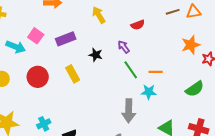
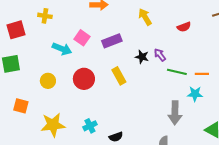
purple arrow: (124, 47) -> (160, 55), moved
green line: (131, 70) -> (177, 72), turned -42

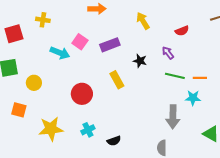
purple arrow: (160, 55) -> (168, 53), moved
red circle: (84, 79) -> (82, 94), moved
yellow circle: (48, 81) -> (34, 83), moved

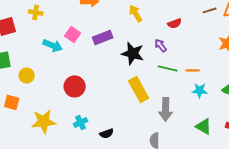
black star: (140, 61) -> (133, 53), size x1.6
yellow rectangle: (117, 80) -> (139, 89), moved, size x1.4
cyan star: (193, 98) -> (200, 90), moved

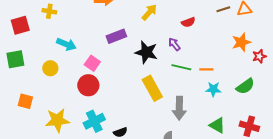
yellow arrow: (136, 13) -> (149, 12), turned 72
pink square: (73, 34) -> (92, 63), moved
yellow circle: (27, 75) -> (50, 68), moved
cyan cross: (81, 122) -> (94, 121), size x1.5

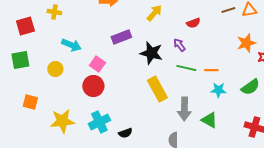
green triangle: (217, 125) -> (209, 120), moved

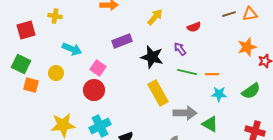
green square: (20, 60) -> (21, 64), turned 36
orange square: (30, 102) -> (31, 85), moved
gray arrow: (184, 109) -> (185, 113), turned -90

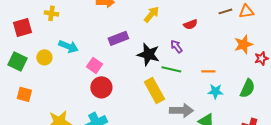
green line: (187, 72) -> (171, 69), moved
yellow circle: (56, 73) -> (44, 57), moved
orange square: (31, 85) -> (24, 94), moved
red circle: (94, 90) -> (101, 87), moved
green semicircle: (251, 91) -> (247, 88), turned -30

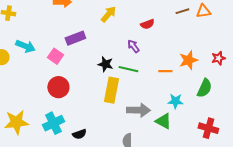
orange star: (243, 44) -> (188, 60), moved
black star: (148, 54) -> (105, 64), moved, size x0.7
pink square: (94, 65) -> (55, 56), moved
yellow rectangle: (154, 90) -> (111, 90), turned 40
cyan star: (215, 91) -> (175, 101), moved

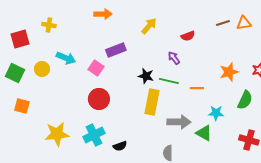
orange line: (165, 71) -> (197, 88), moved

